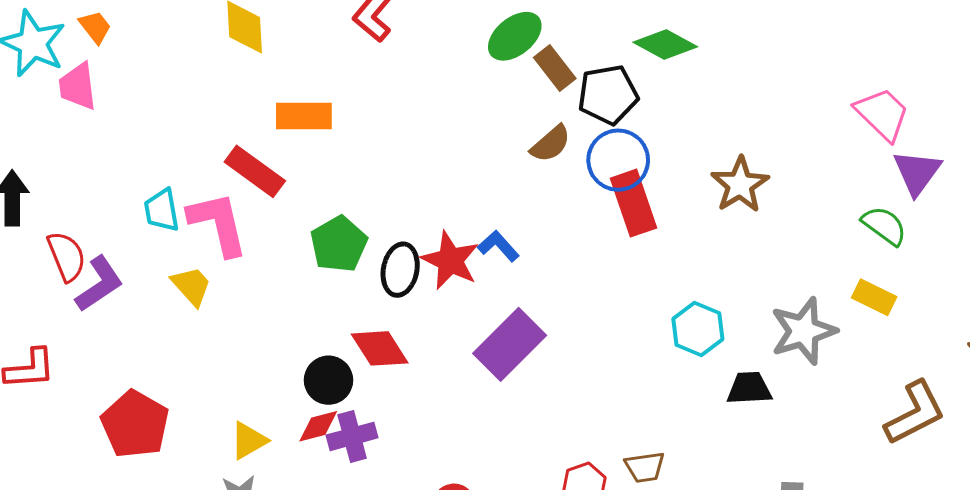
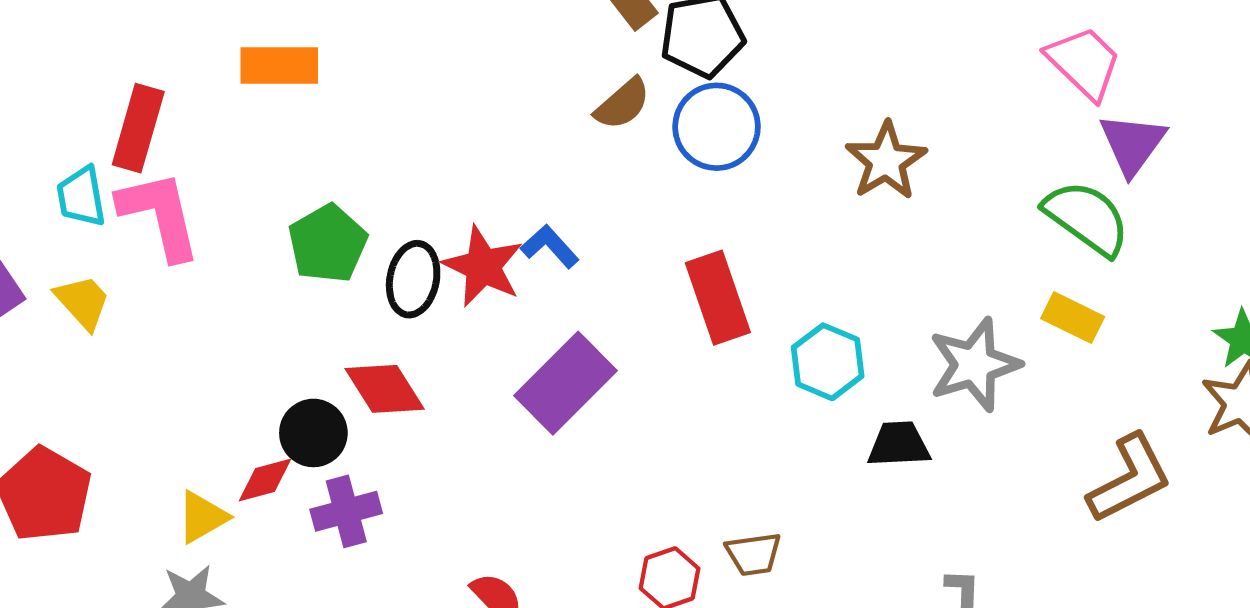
red rectangle: (255, 171) -> (138, 128), moved, turned 70
red rectangle: (634, 203) -> (718, 298), moved
green semicircle: (884, 226) -> (1087, 218), size x1.4
yellow trapezoid: (191, 286) -> (83, 302), moved
red diamond: (318, 426) -> (265, 480), moved

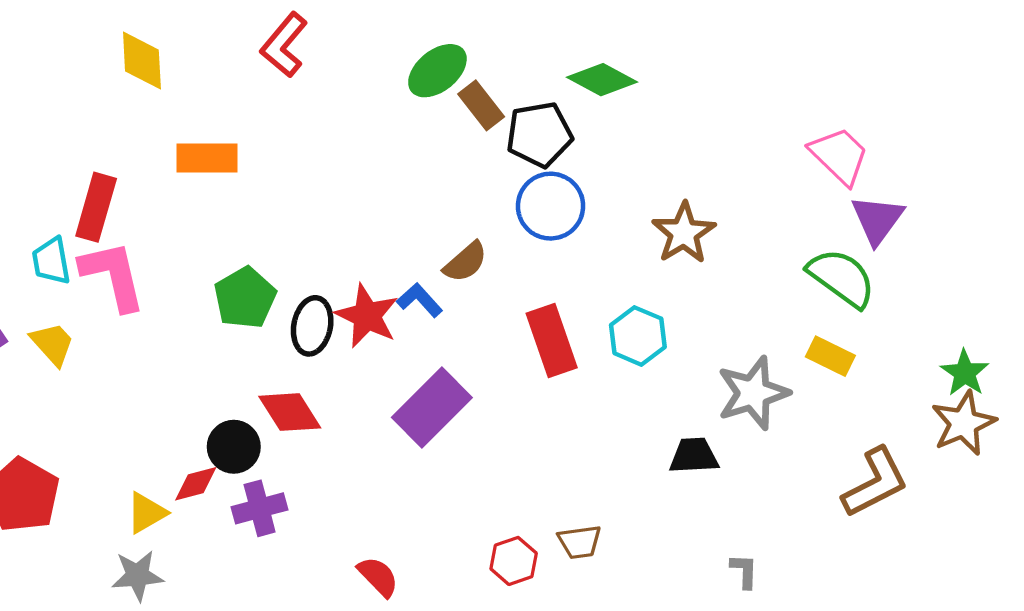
brown semicircle: (622, 104) -> (465, 262), moved
cyan hexagon: (828, 362) -> (638, 336), moved

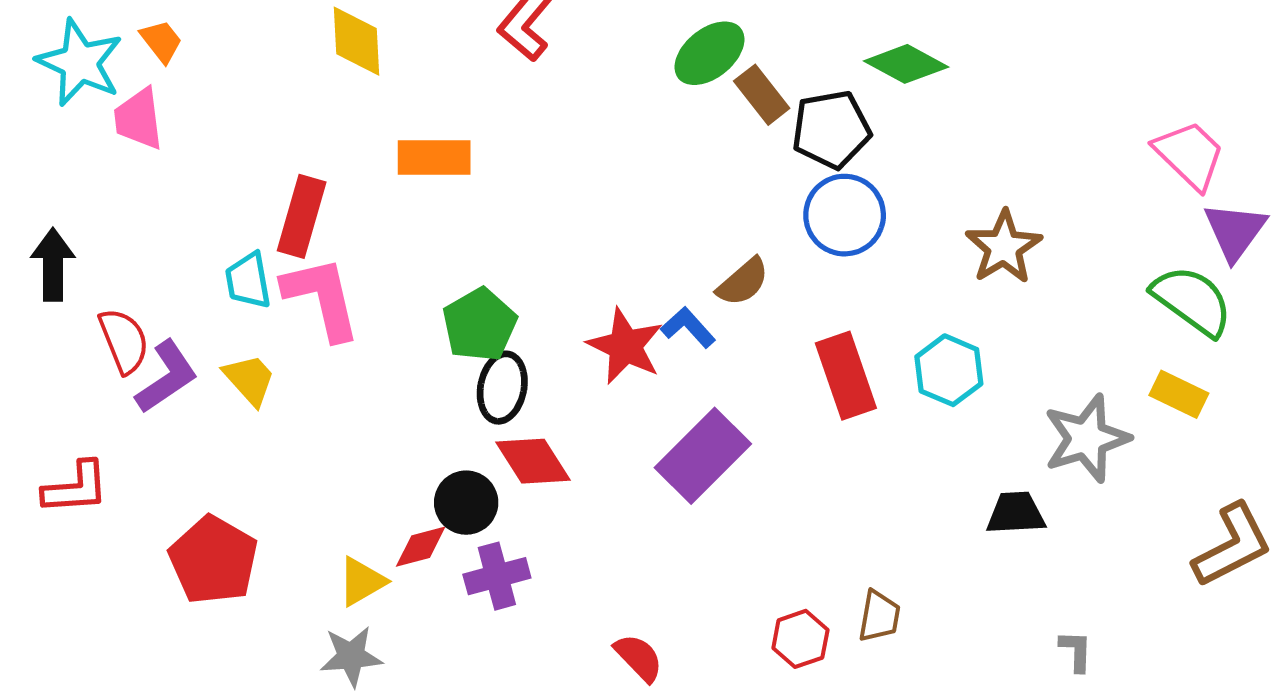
black ellipse: (312, 326) -> (502, 388), moved
brown trapezoid: (580, 542) -> (879, 616), turned -72

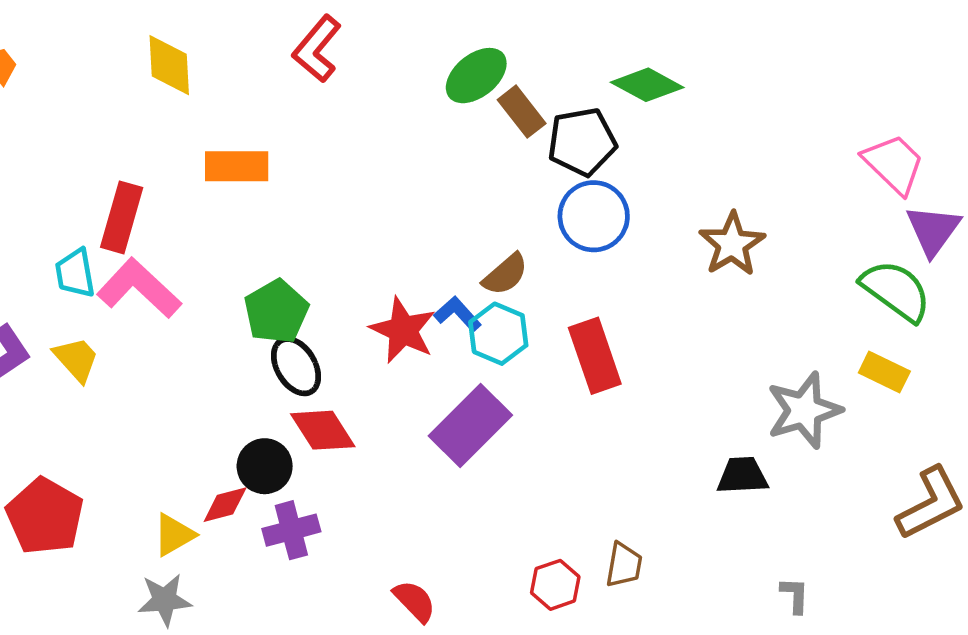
pink L-shape: (322, 298) -> (139, 288), turned -34
cyan hexagon: (949, 370) -> (498, 334), moved
black ellipse: (502, 388) -> (296, 366), turned -42

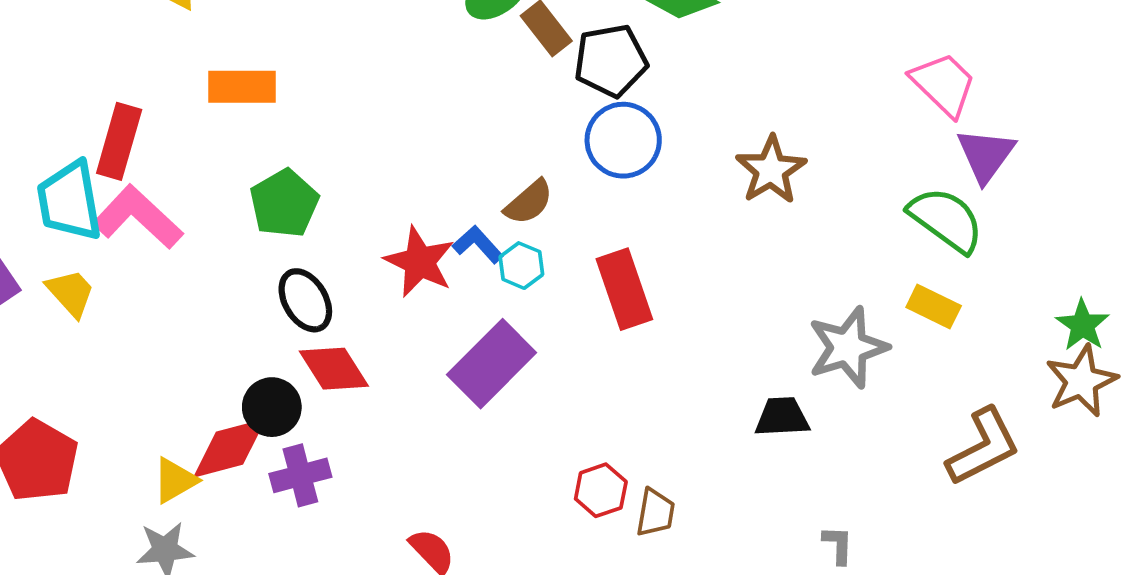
cyan trapezoid: (75, 273) -> (69, 201), size x1.5
green pentagon: (276, 312) -> (284, 203), moved
cyan hexagon: (498, 334) -> (521, 266), size x0.7
red diamond: (225, 505) -> (230, 448), size x1.6
red hexagon: (555, 585) -> (601, 490), moved

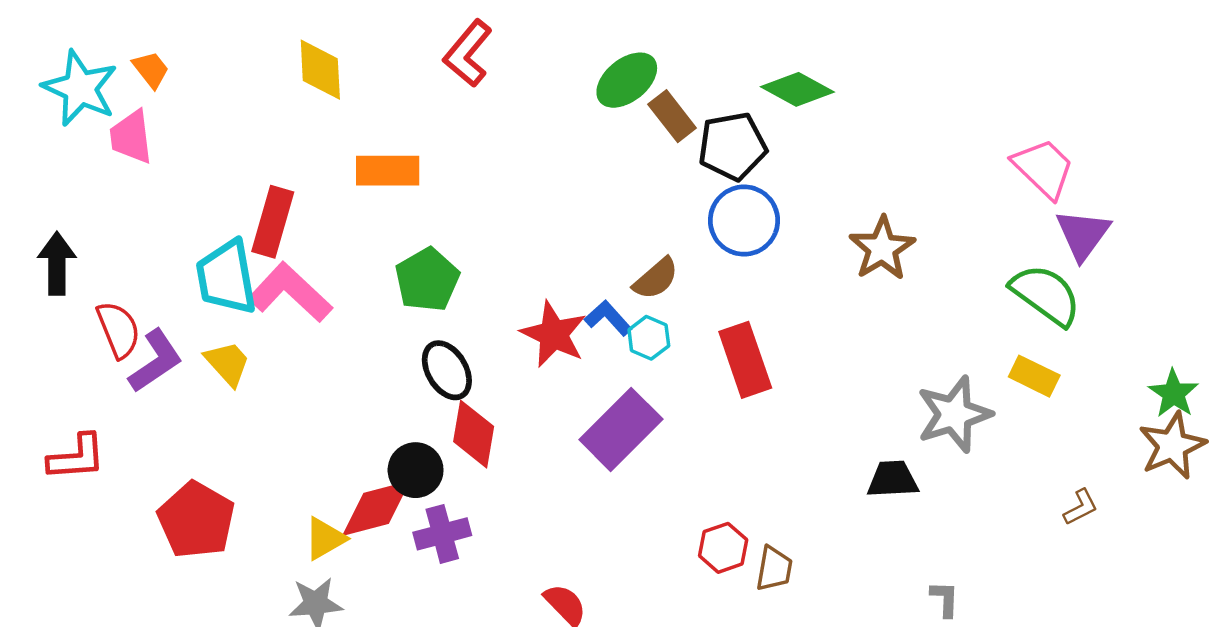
red diamond: (334, 369) -> (474, 434), turned 42
brown L-shape: (983, 447) -> (1081, 507), size x0.5

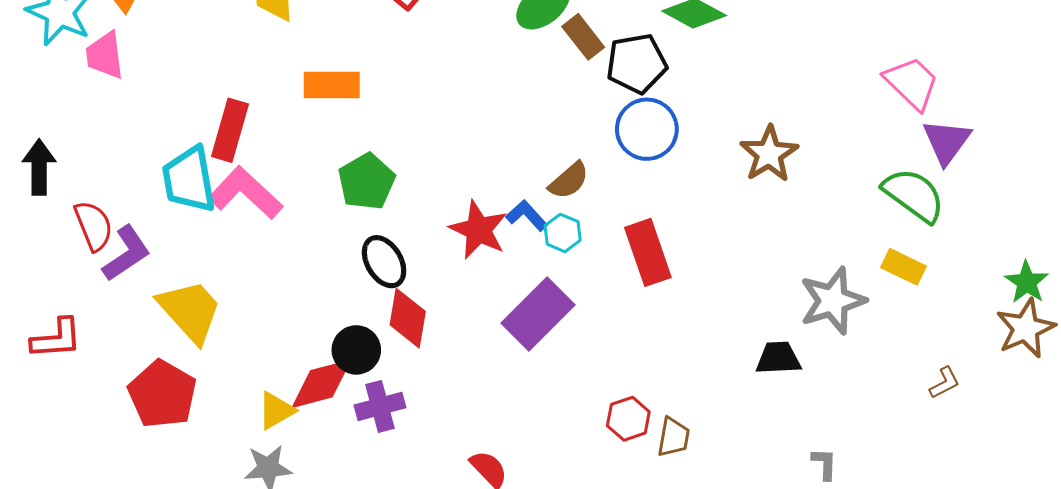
yellow trapezoid: (227, 363) -> (190, 311), moved, size x1.6

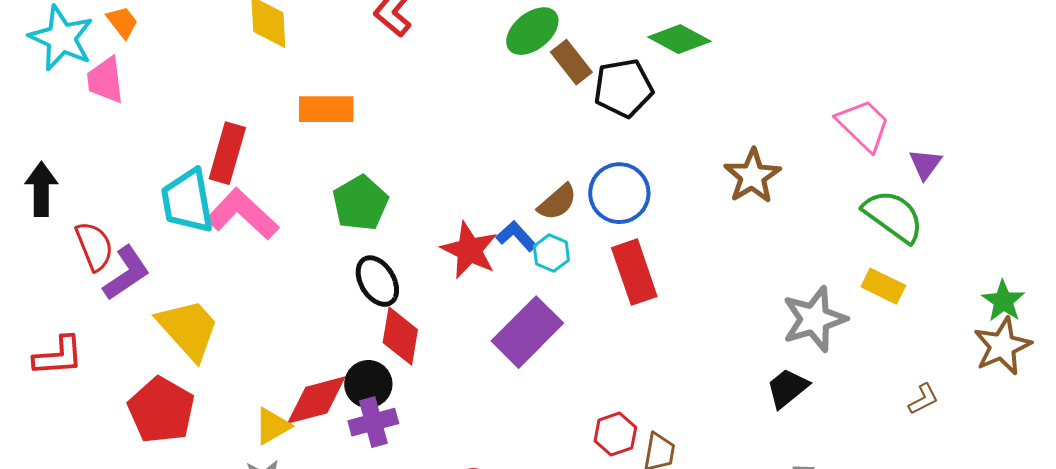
pink trapezoid: (912, 83) -> (863, 125), moved
blue circle: (647, 129) -> (619, 193), moved
purple triangle: (947, 142) -> (925, 164), size x0.7
black circle: (356, 350) -> (368, 384), moved
black trapezoid: (778, 358) -> (787, 388), moved, turned -36

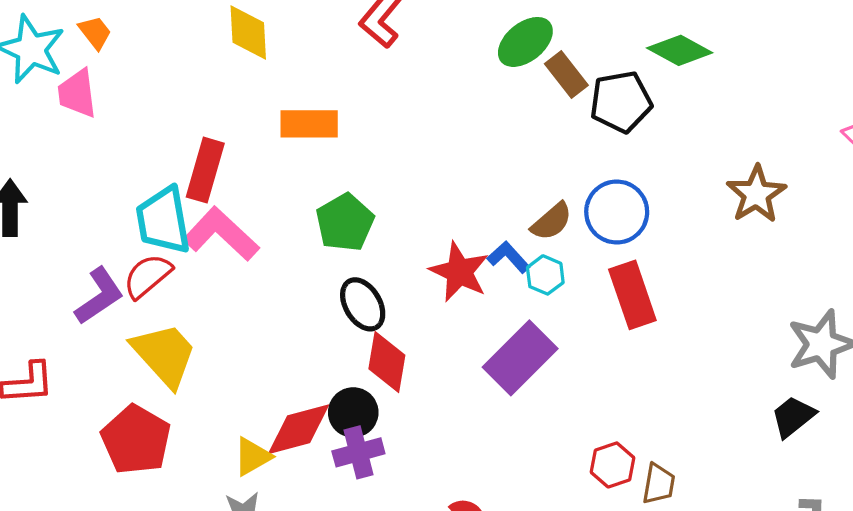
red semicircle: (94, 246) -> (148, 276), moved, turned -108

